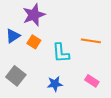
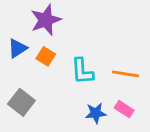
orange line: (91, 41) -> (125, 74), moved
blue star: (55, 84) -> (96, 113), moved

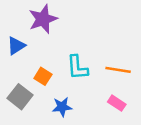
orange square: (46, 56) -> (43, 76), moved
blue star: (96, 113) -> (62, 107), moved

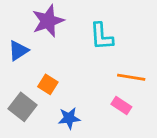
cyan L-shape: (77, 67) -> (102, 36), moved
pink rectangle: (117, 103) -> (121, 105), moved

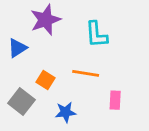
orange line: (131, 77) -> (86, 73), moved
pink rectangle: (121, 105) -> (115, 100), turned 60

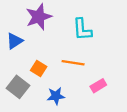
pink rectangle: (115, 100) -> (98, 86), turned 56

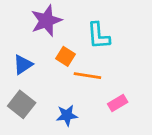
blue triangle: (15, 41) -> (23, 65), moved
orange square: (39, 68) -> (65, 56), moved

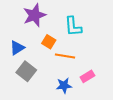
gray square: (22, 104) -> (26, 71), moved
blue star: (67, 115) -> (64, 86), moved

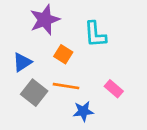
orange line: (65, 56) -> (66, 86), moved
pink rectangle: (87, 76) -> (114, 89), moved, turned 72

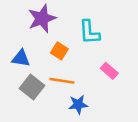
blue triangle: (22, 62) -> (21, 58), turned 42
pink rectangle: (114, 89) -> (109, 71), moved

